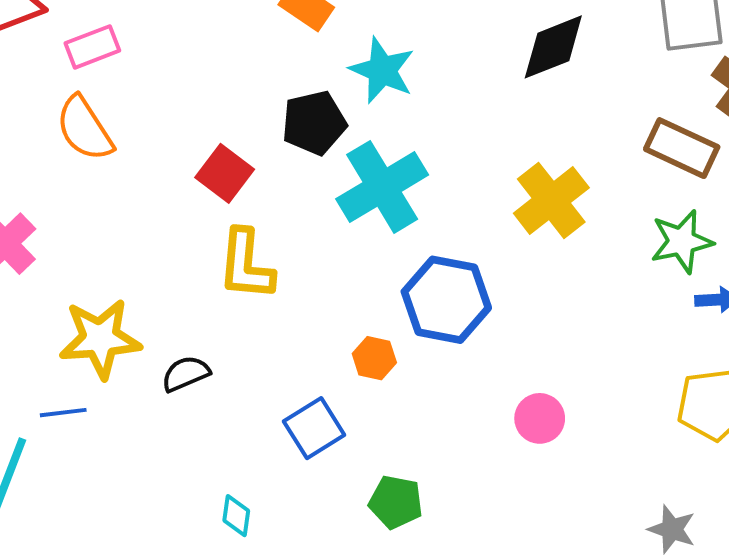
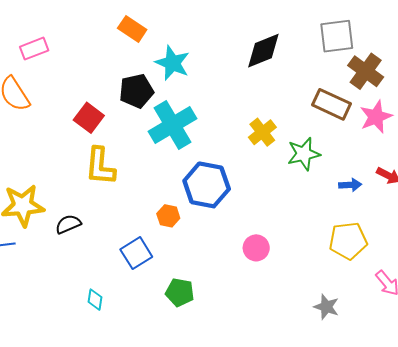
pink rectangle: (92, 47) -> (34, 49), moved
yellow cross: (551, 201) -> (262, 132), size x0.7
green star: (682, 241) -> (304, 154), moved

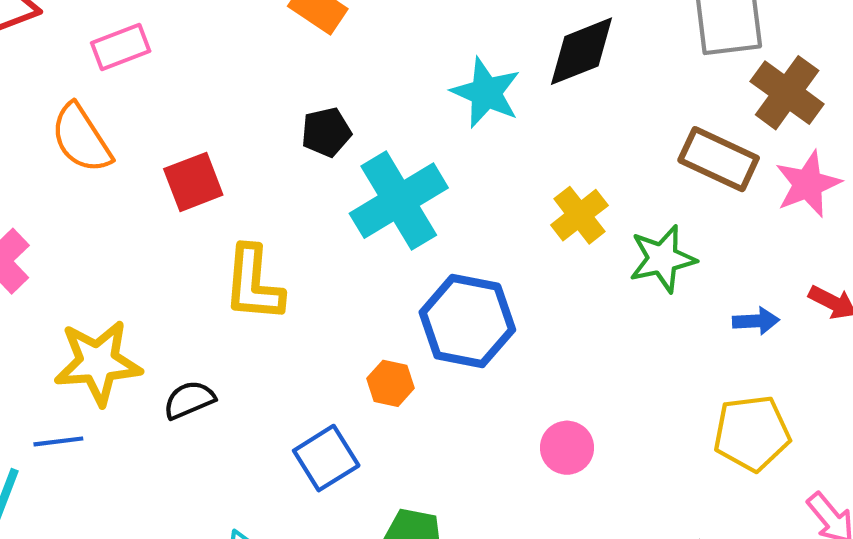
cyan star: (172, 63) -> (486, 93), moved
black pentagon: (136, 91) -> (326, 132), size x0.7
red square: (89, 118) -> (193, 182), moved, turned 32

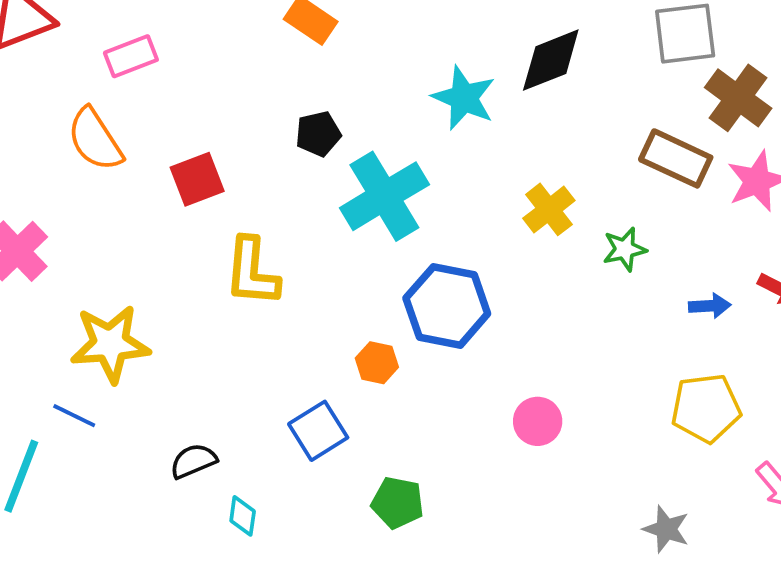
green star: (662, 259) -> (625, 249), size x0.7
black semicircle: (189, 400) -> (193, 461), moved
blue line: (58, 441) -> (74, 416), turned 33

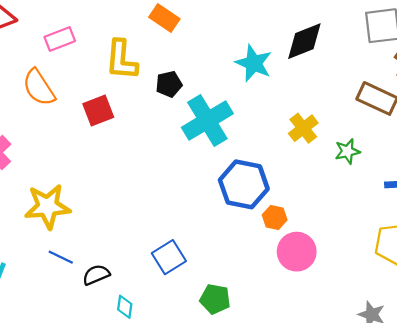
yellow L-shape: (252, 272) -> (121, 60), moved
orange hexagon: (377, 363) -> (275, 217), moved
blue line: (74, 416) -> (61, 257), moved
pink circle: (538, 421) -> (297, 252), size x1.4

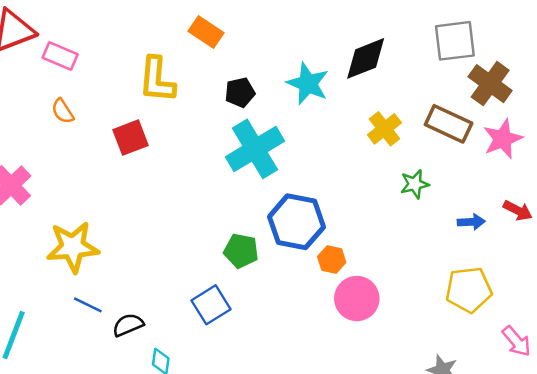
pink rectangle: (60, 39) -> (60, 56), moved, turned 44
black pentagon: (169, 84) -> (240, 92), moved
orange semicircle: (39, 87) -> (63, 111), size x0.6
yellow cross: (303, 128) -> (384, 129), moved
green pentagon: (215, 299) -> (241, 251), moved

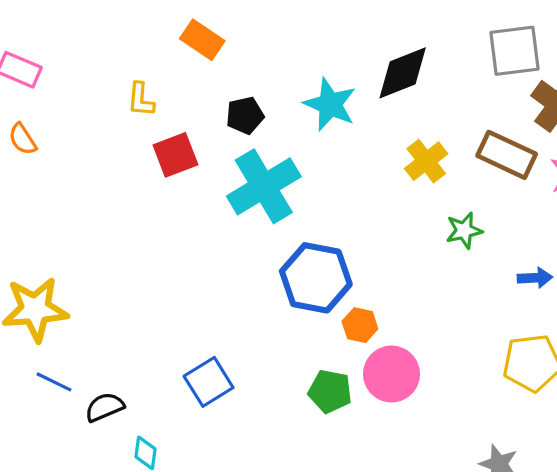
yellow L-shape: (157, 80) -> (141, 100), size x0.6
red square: (131, 138) -> (175, 155), moved
green pentagon: (241, 251) -> (330, 391), moved

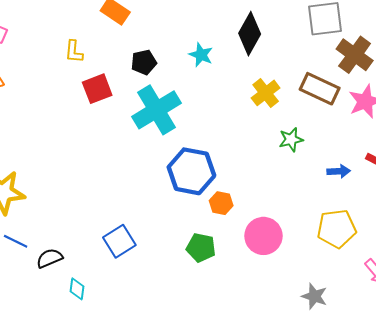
black diamond: (403, 73) -> (250, 34), turned -39
cyan star: (330, 104) -> (201, 55), size x0.7
pink circle: (392, 374) -> (263, 236), moved

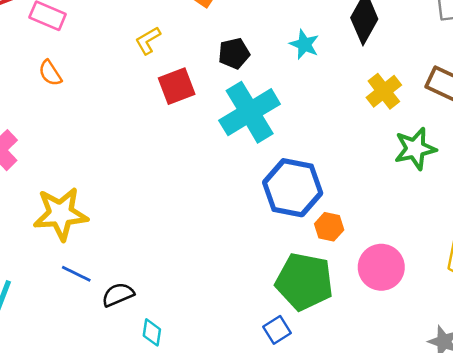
yellow L-shape: (74, 52) -> (148, 40), turned 55
green star: (291, 140) -> (415, 149), size x1.4
blue square: (119, 241) -> (277, 330), moved, size x0.7
green pentagon: (201, 248) -> (304, 282), size x1.6

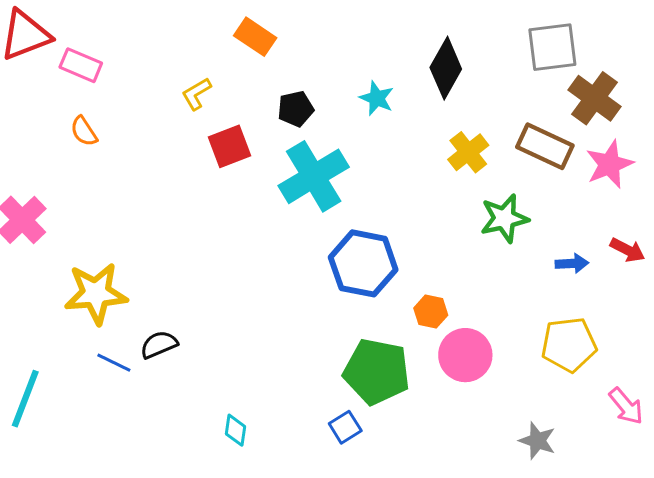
orange hexagon: (329, 227) -> (431, 312), moved
black semicircle: (118, 295) -> (159, 345), moved
cyan diamond: (152, 332) -> (236, 430), moved

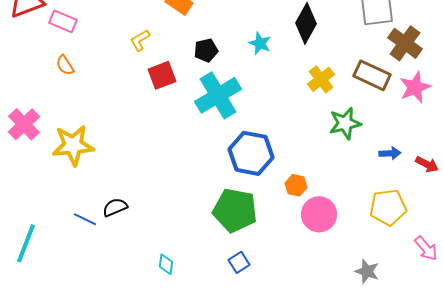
red arrow: (628, 250) -> (427, 164), moved
yellow star: (96, 293) -> (73, 145), moved
green pentagon: (377, 372) -> (235, 210), moved

